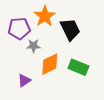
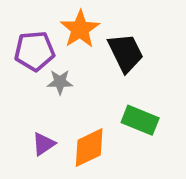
orange diamond: (50, 64) -> (89, 148), moved

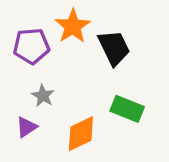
gray star: (60, 82) -> (43, 96), moved, turned 30
purple triangle: (44, 144) -> (26, 127), moved

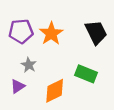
orange star: (73, 26) -> (51, 34), moved
black trapezoid: (114, 48) -> (96, 32), moved

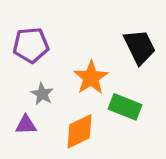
orange star: (51, 34) -> (91, 78), moved
purple triangle: (18, 86) -> (26, 125), turned 32

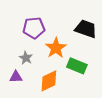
purple pentagon: (31, 45) -> (34, 28), moved
black trapezoid: (140, 47) -> (86, 29), turned -45

